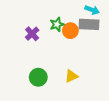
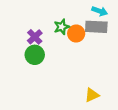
yellow triangle: (71, 76) -> (92, 95), moved
green circle: (38, 77) -> (35, 55), moved

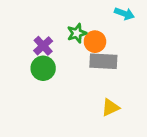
gray rectangle: (96, 27) -> (103, 61), moved
yellow triangle: (92, 95) -> (110, 107), moved

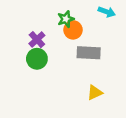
green star: (77, 33) -> (66, 19), moved
orange circle: (95, 42) -> (73, 30), moved

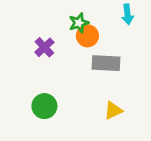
cyan arrow: (107, 12) -> (128, 14), turned 63
green circle: (37, 59) -> (44, 106), moved

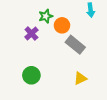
green star: (79, 23) -> (46, 16), moved
gray rectangle: (106, 63) -> (75, 45), turned 36

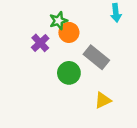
orange circle: (62, 25) -> (69, 32), moved
green circle: (31, 75) -> (69, 73), moved

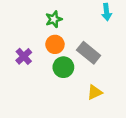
orange circle: (69, 32) -> (55, 44), moved
purple cross: (40, 43) -> (24, 56), moved

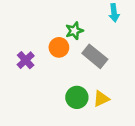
green star: (54, 19) -> (74, 31), moved
green circle: (63, 67) -> (77, 97), moved

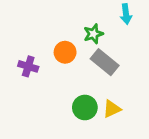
green star: (74, 31) -> (93, 34), moved
purple cross: (26, 60) -> (28, 66), turned -30

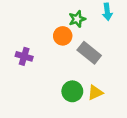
green star: (93, 34) -> (77, 19), moved
orange circle: (65, 52) -> (63, 36), moved

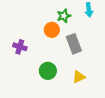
gray rectangle: (89, 53) -> (74, 44), turned 30
green circle: (72, 91) -> (48, 71), moved

